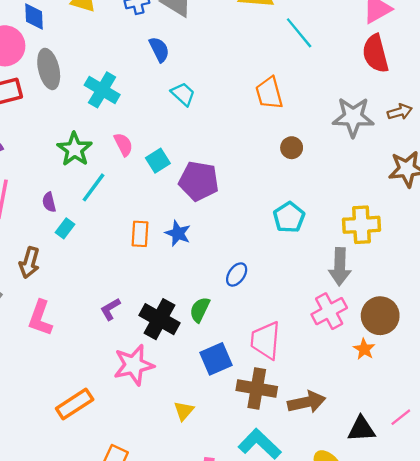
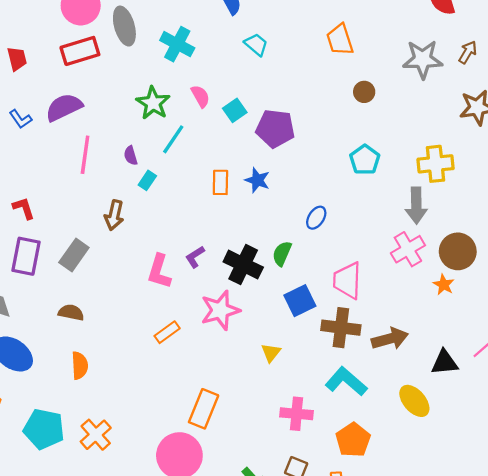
brown arrow: (400, 112) -> (468, 52), turned -40
pink L-shape: (40, 318) -> (159, 271), moved
orange rectangle: (75, 404) -> (167, 332), moved, size x0.7

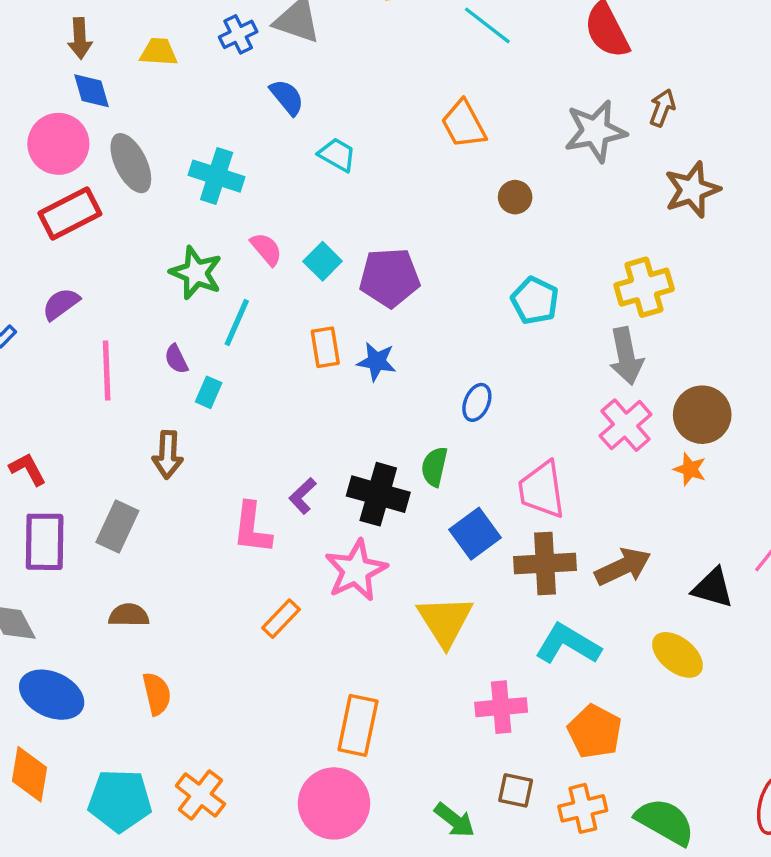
purple semicircle: (64, 107) -> (61, 304), size x0.7
orange rectangle: (220, 182) -> (325, 347), moved
yellow triangle: (271, 353) -> (445, 621), size x1.8
black triangle: (444, 362) -> (713, 588), turned 32

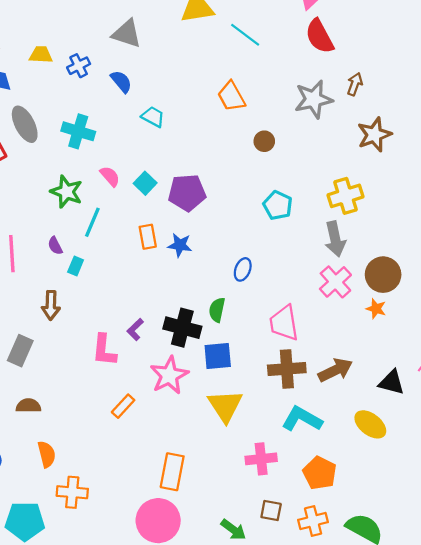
blue cross: (238, 34) -> (79, 66), moved
blue square: (475, 534) -> (218, 356), moved, turned 32
orange cross: (200, 795) -> (72, 492), moved, turned -32

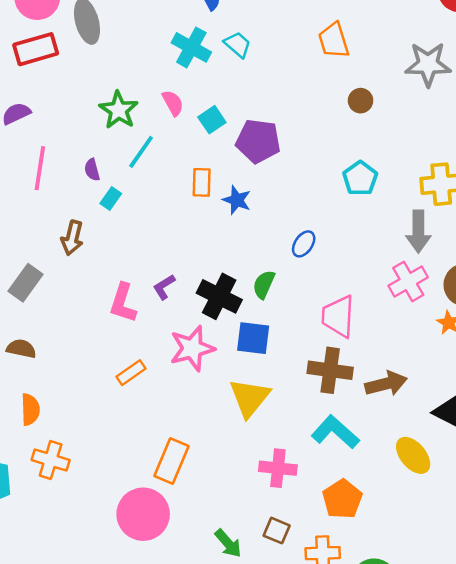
cyan cross: (78, 131) -> (191, 47), moved

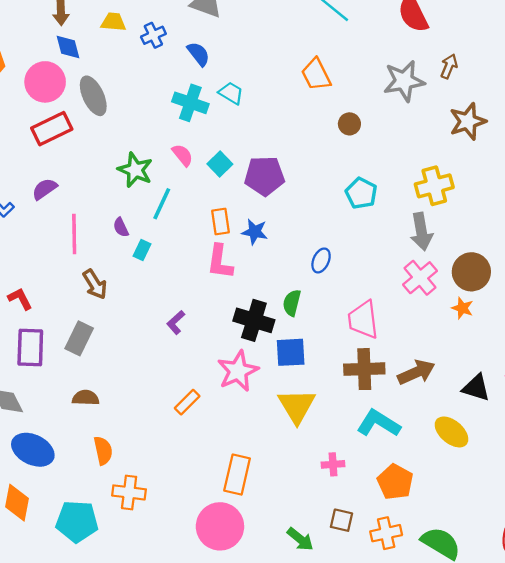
brown arrow: (72, 238) -> (95, 284), moved, turned -36
purple L-shape: (164, 287) -> (176, 322), moved
pink L-shape: (123, 303) -> (220, 262), moved
pink cross: (278, 468) -> (333, 464), size x0.7

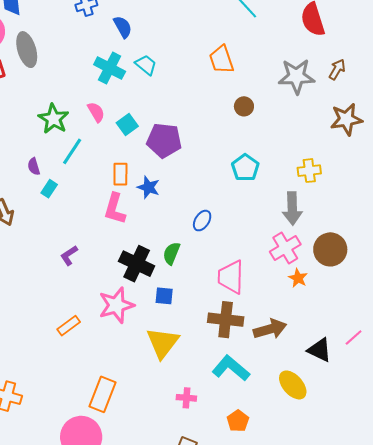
yellow cross: (434, 186) -> (309, 171), size x0.7
orange star: (462, 308) -> (298, 278), moved
blue square: (291, 352) -> (164, 296), size x0.7
orange pentagon: (395, 482) -> (238, 421), size x0.7

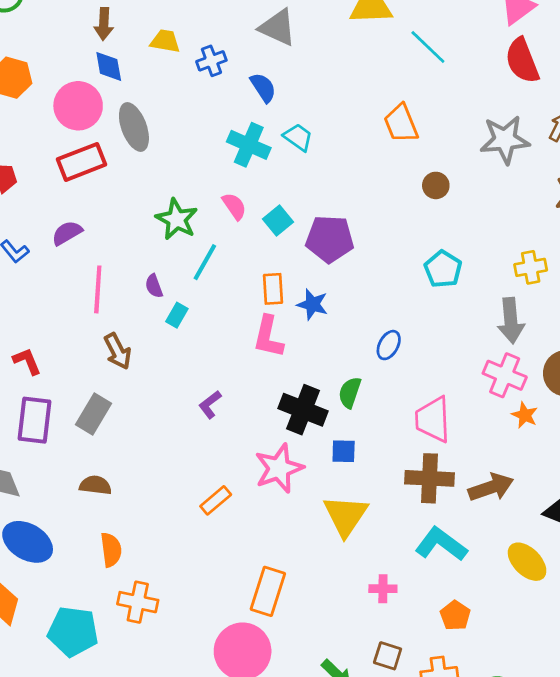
pink cross: (285, 248) -> (505, 375), turned -32

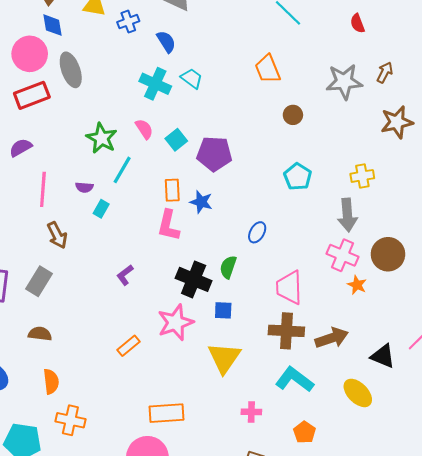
red semicircle: (522, 61) -> (357, 23), size x0.6
purple semicircle: (154, 286) -> (84, 187), turned -66
orange rectangle: (268, 591) -> (167, 413), turned 68

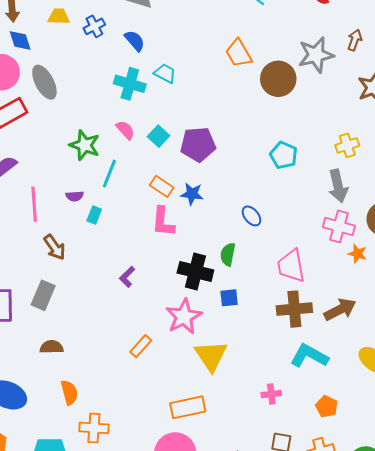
brown circle: (293, 115) -> (278, 79), moved, size x1.8
orange rectangle: (172, 190) -> (162, 186), turned -45
blue ellipse: (257, 232) -> (251, 216), turned -60
yellow triangle: (224, 358) -> (211, 356), moved

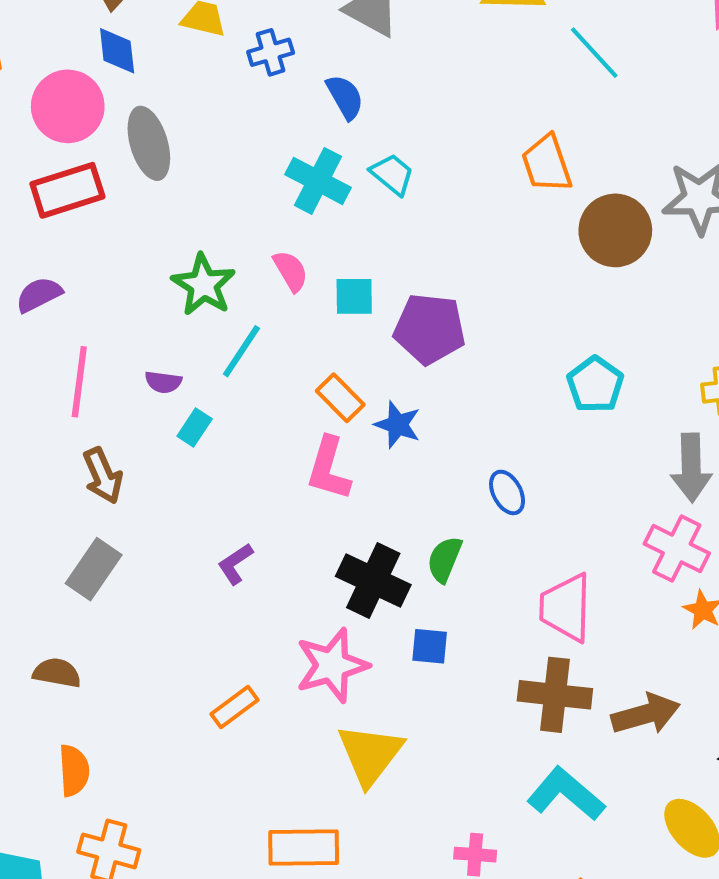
cyan square: (159, 136) -> (354, 296), turned 35
gray rectangle: (43, 295) -> (94, 569), moved

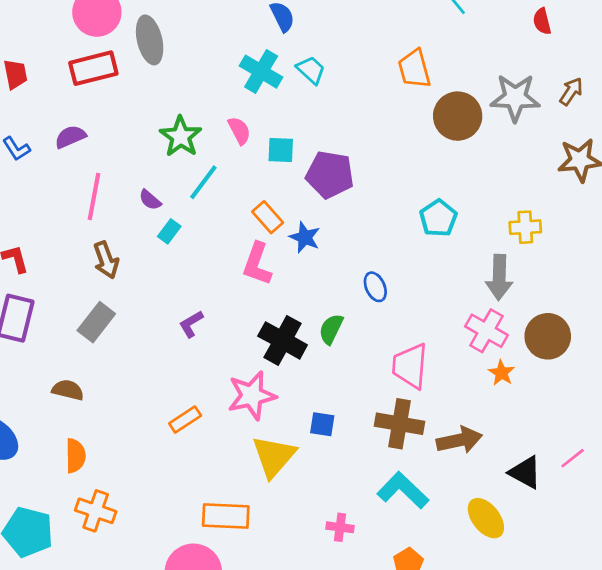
purple semicircle: (163, 382) -> (150, 200), turned 30
blue square: (430, 646) -> (322, 424), moved

